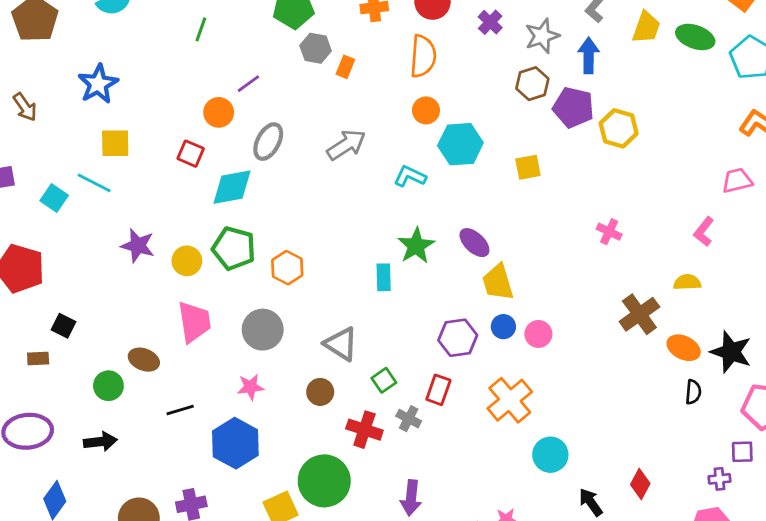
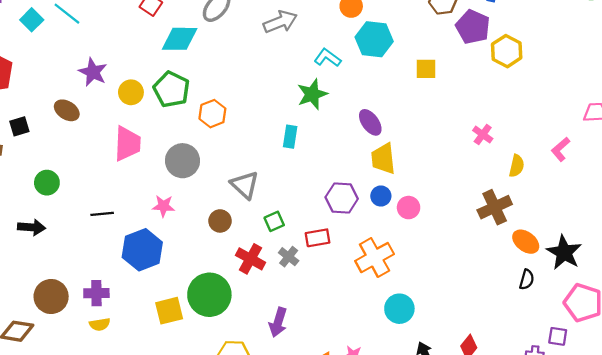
green star: (416, 246) -> (312, 94), moved
yellow semicircle: (687, 282) -> (517, 166), moved, turned 95
black square: (64, 326) -> (19, 126), turned 36
brown ellipse: (144, 360) -> (67, 110), moved
red rectangle: (438, 390) -> (318, 238), turned 50

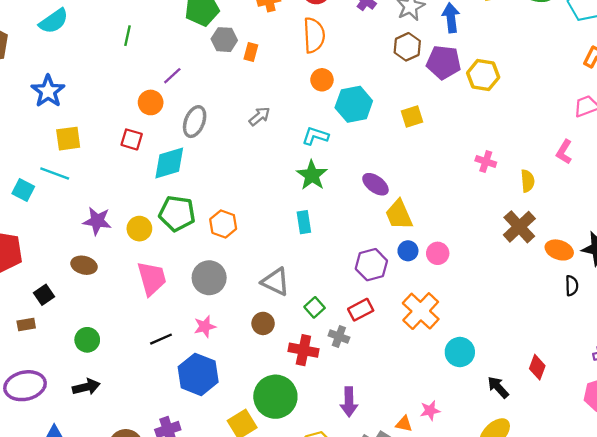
gray arrow: (280, 22) -> (260, 116), size x0.7
black line: (102, 214) -> (161, 339), moved

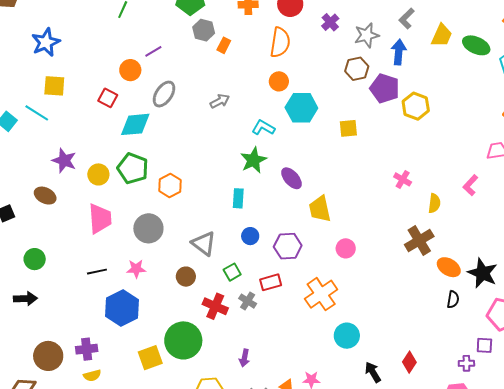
purple ellipse: (375, 184) -> (291, 178), moved
blue circle: (408, 251) -> (250, 236), moved
purple arrow: (349, 402) -> (244, 358), size x0.7

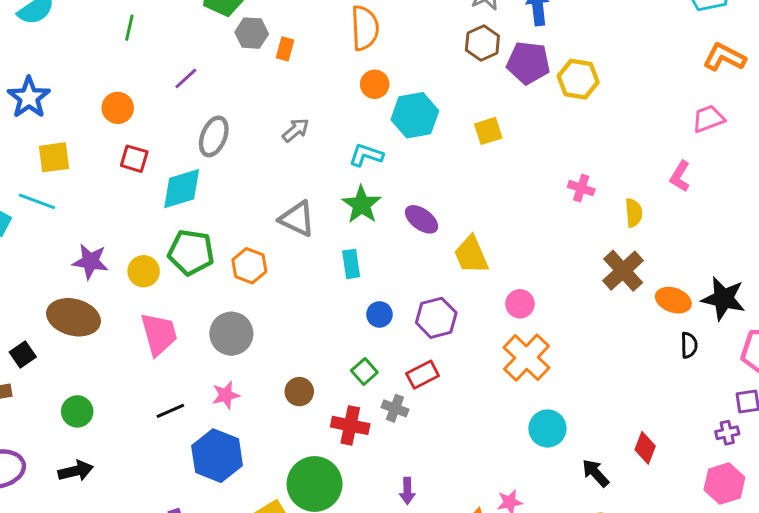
orange circle: (130, 70) -> (118, 108), moved
brown ellipse: (45, 196) -> (73, 317), size x1.6
gray triangle: (204, 243) -> (297, 219), moved
orange cross: (321, 294) -> (527, 358), moved

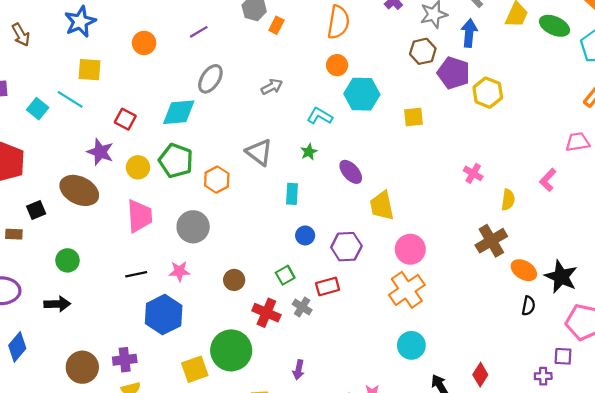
red square: (134, 159) -> (125, 119), moved
green star: (362, 205) -> (309, 152), size x0.6
pink circle: (520, 304) -> (410, 249), size x1.4

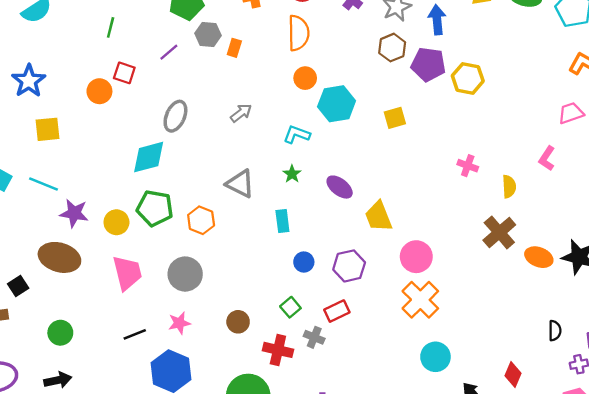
purple line: (199, 32) -> (169, 52), moved
cyan line: (70, 99) -> (44, 184), moved
red square: (125, 119) -> (124, 73), moved
black semicircle: (528, 306) -> (555, 331), moved

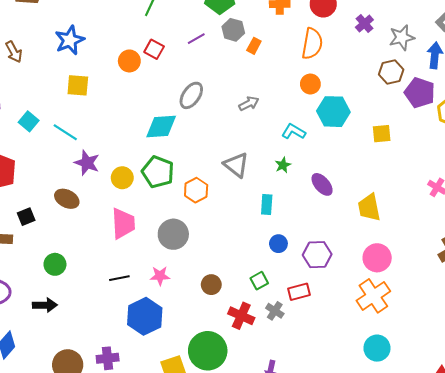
yellow trapezoid: (378, 216) -> (369, 207), moved
brown ellipse: (59, 257) -> (67, 199), size x0.7

